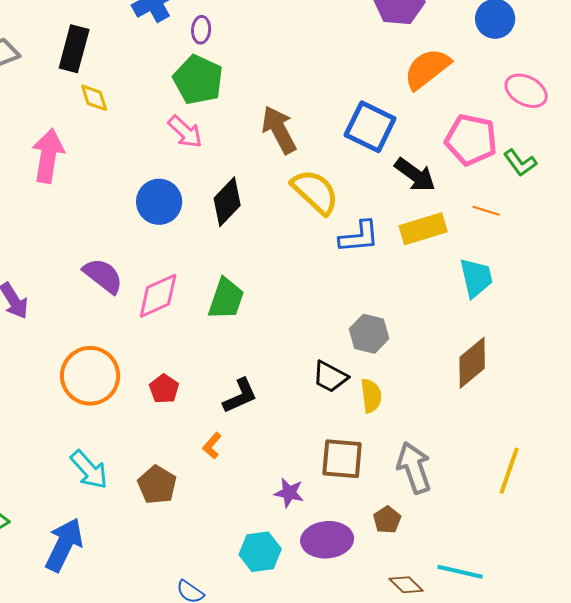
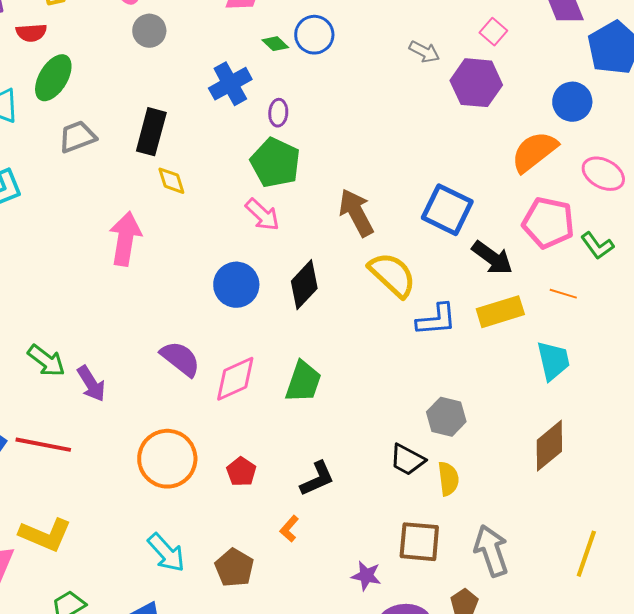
orange semicircle: (427, 69) -> (534, 152), moved

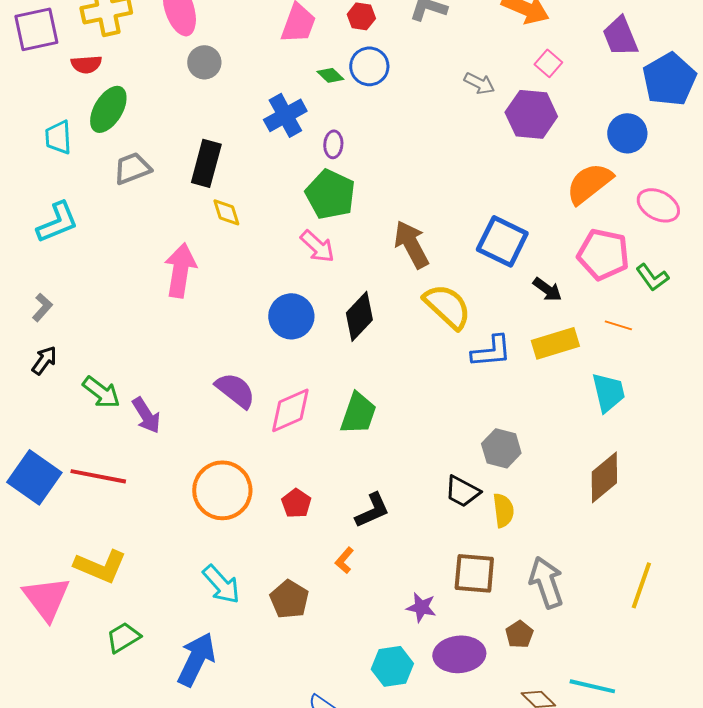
black arrow: (492, 258) -> (547, 289), size x0.7

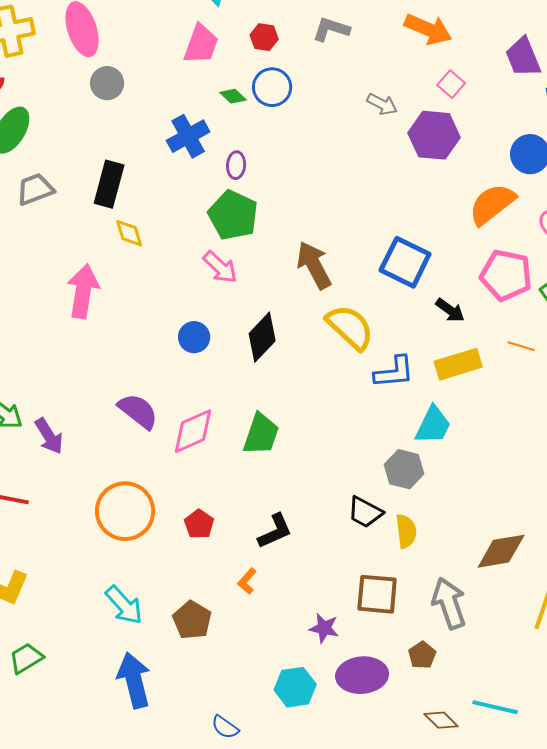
blue circle: (291, 316) -> (194, 337), size x0.7
cyan trapezoid: (608, 392) -> (433, 425), moved, turned 39
brown diamond: (604, 477) -> (501, 551), moved, turned 30
blue arrow: (196, 659) -> (134, 680), moved, turned -40

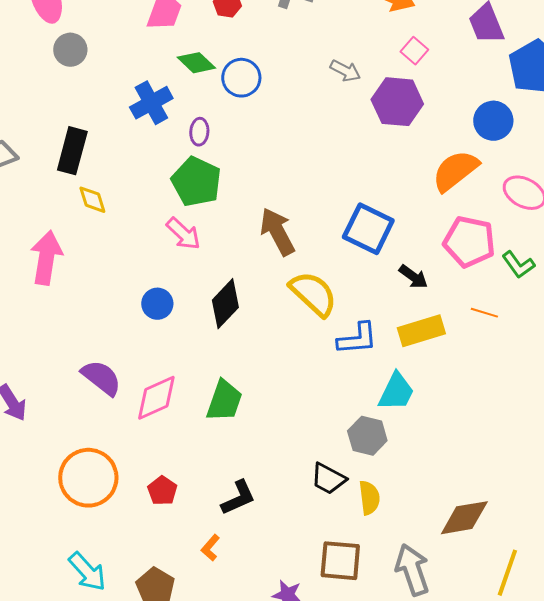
blue circle: (272, 87) -> (241, 78), moved
green diamond: (233, 96) -> (196, 63), size x1.4

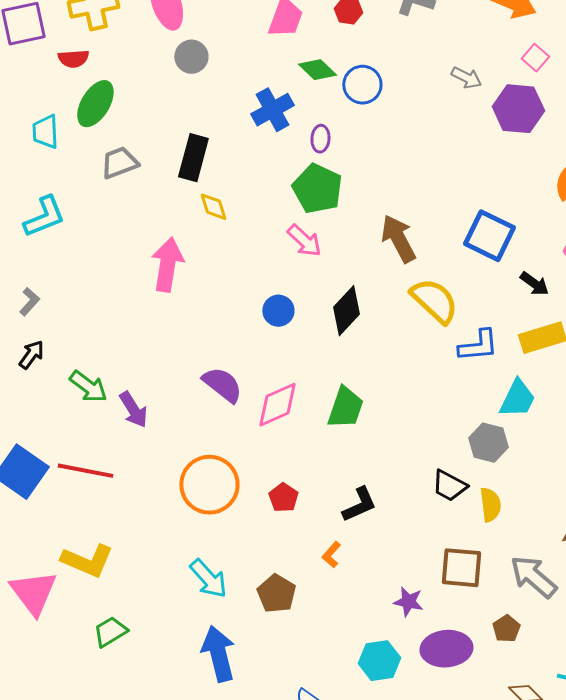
gray arrow: (412, 570) -> (533, 577), turned -30

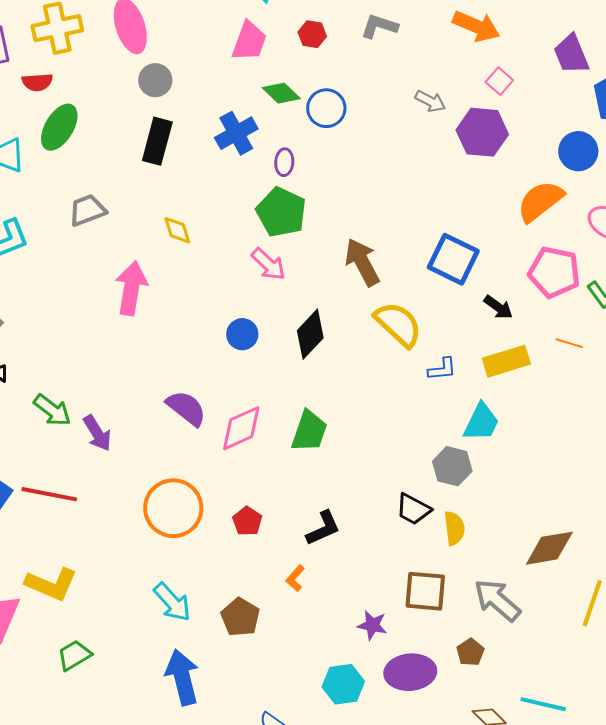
black rectangle: (193, 158) -> (157, 141), moved
gray trapezoid: (119, 163) -> (87, 210), moved
blue L-shape: (478, 346) -> (442, 369), size x0.7

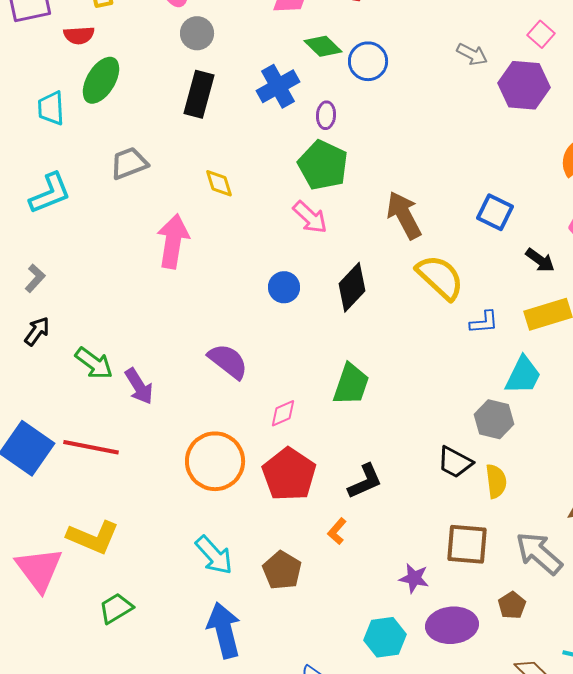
blue square: (453, 259) -> (495, 212), size x0.7
pink diamond: (241, 428) -> (283, 413), moved, size x0.6
red pentagon: (247, 521) -> (289, 474), size x1.8

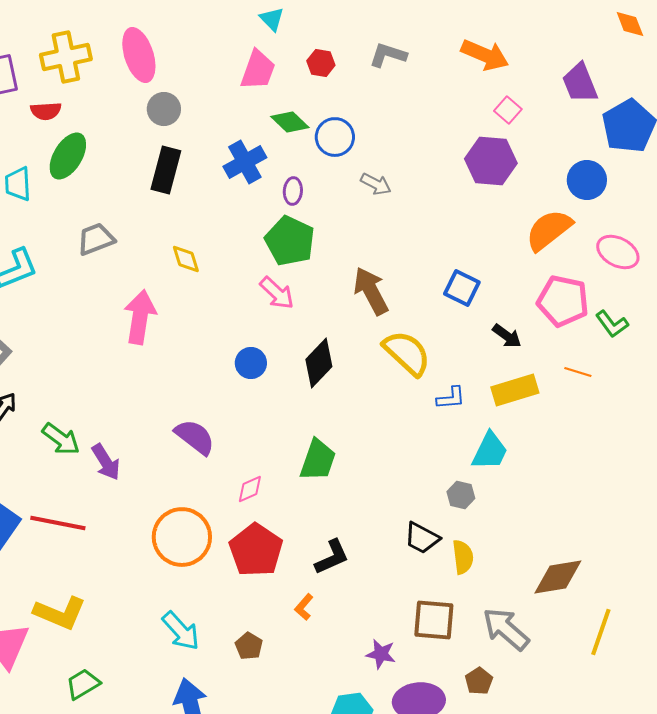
gray arrow: (472, 54) -> (376, 184), moved
gray hexagon: (494, 419) -> (461, 495), size x0.7
brown pentagon: (282, 570) -> (249, 646), size x0.7

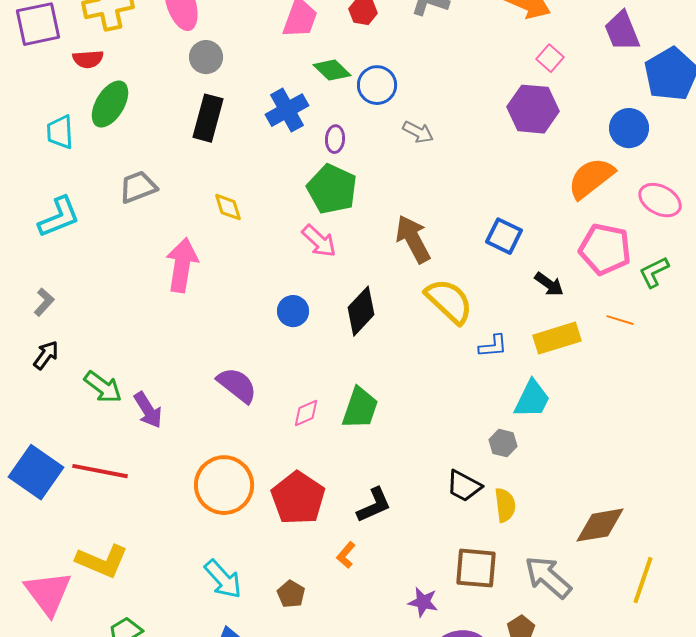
green L-shape: (612, 324) -> (654, 272), turned 100
pink diamond: (250, 489) -> (306, 413), moved

